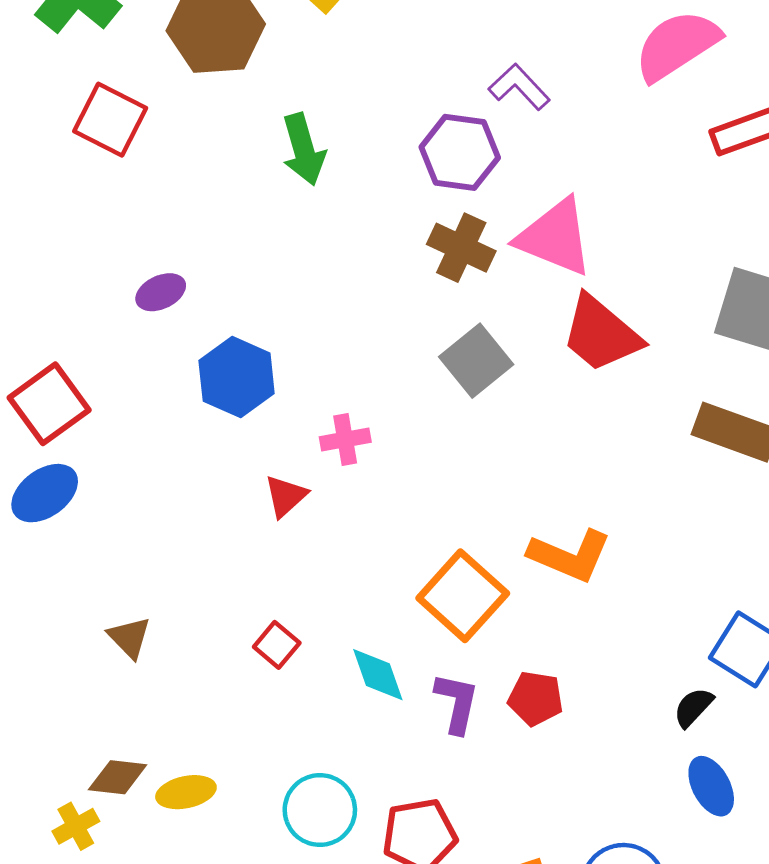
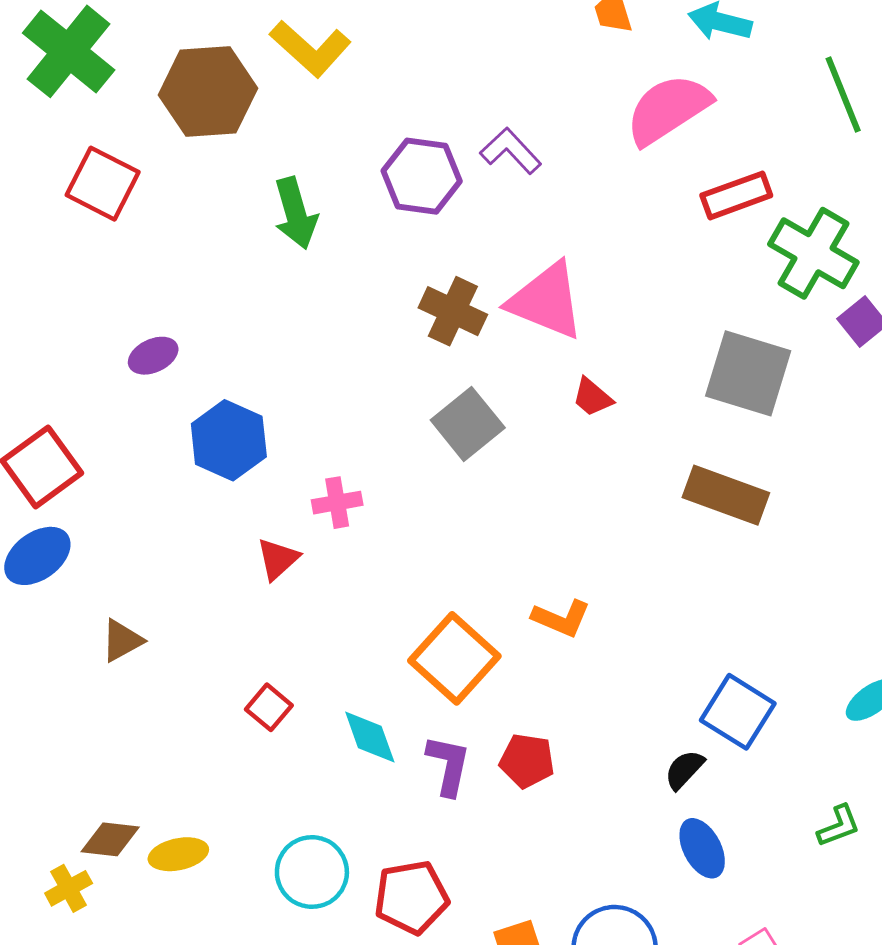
purple hexagon: (460, 152) -> (422, 176), moved
red trapezoid: (601, 334) -> (592, 397), size x0.5
orange L-shape: (570, 556) -> (561, 618), size x0.7
brown triangle: (129, 637) -> (122, 641), moved, turned 45

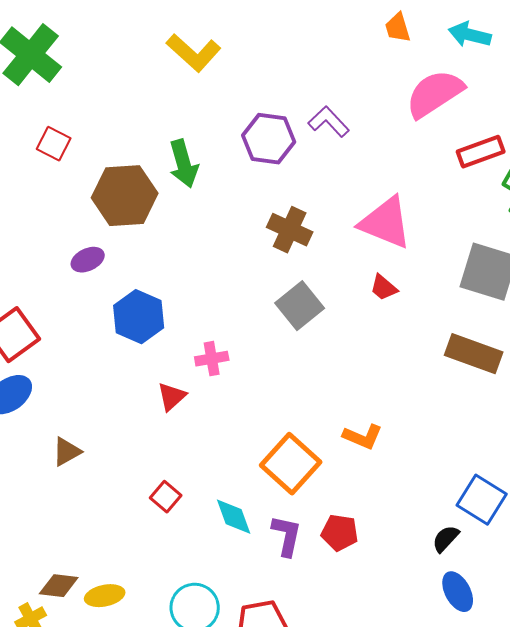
brown hexagon: (208, 92) -> (125, 196), moved
red square: (103, 184) -> (54, 144), size x0.7
pink triangle: (546, 301) -> (386, 223), moved

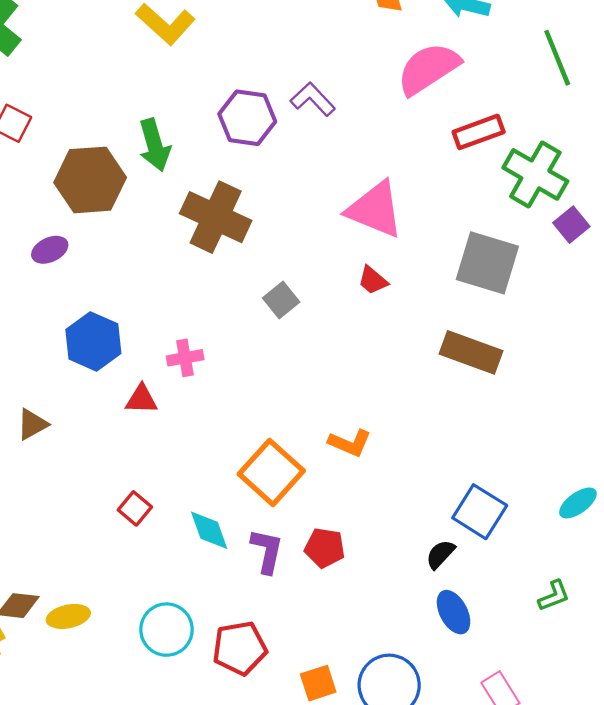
brown cross: (290, 230) -> (216, 217), moved, size x1.4
gray square: (300, 306) -> (281, 300), size x0.7
blue hexagon: (139, 317) -> (93, 341), moved
red triangle: (172, 397) -> (141, 399), turned 44
brown triangle: (67, 452) -> (32, 424), moved

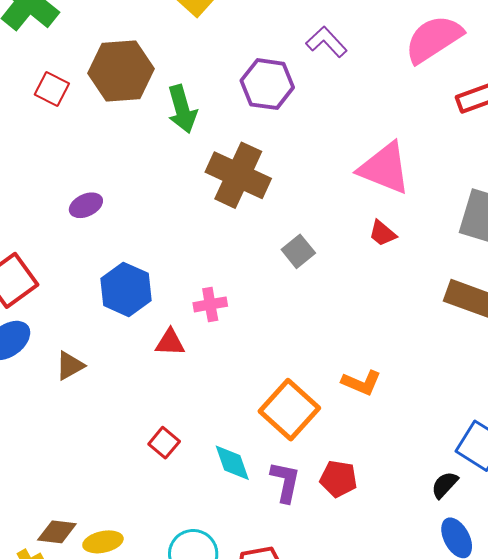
purple L-shape: (313, 99) -> (326, 42), moved
brown hexagon: (90, 180) -> (121, 71), moved

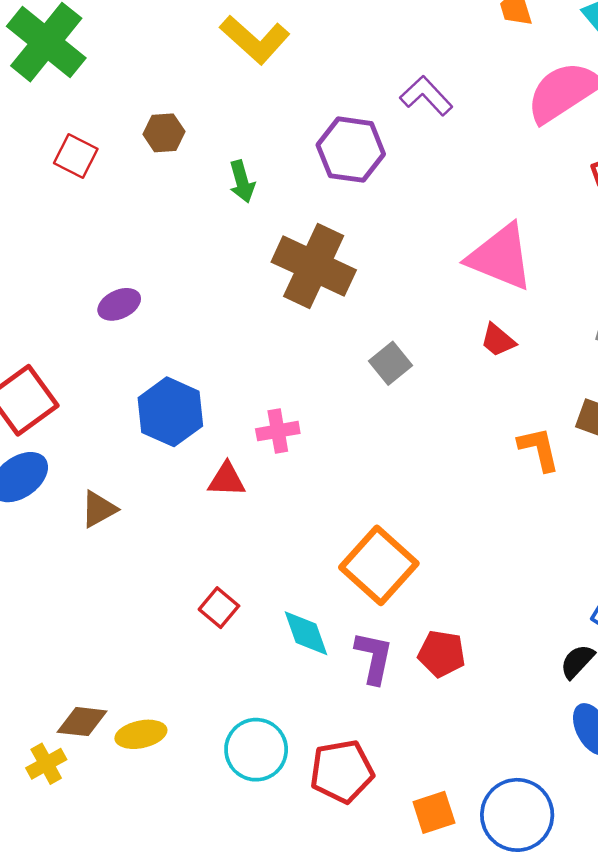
brown hexagon: (121, 71) -> (164, 133), size x0.5
green arrow: (182, 109) -> (242, 182), size x0.7
orange L-shape: (361, 383) -> (539, 449), moved, turned -126

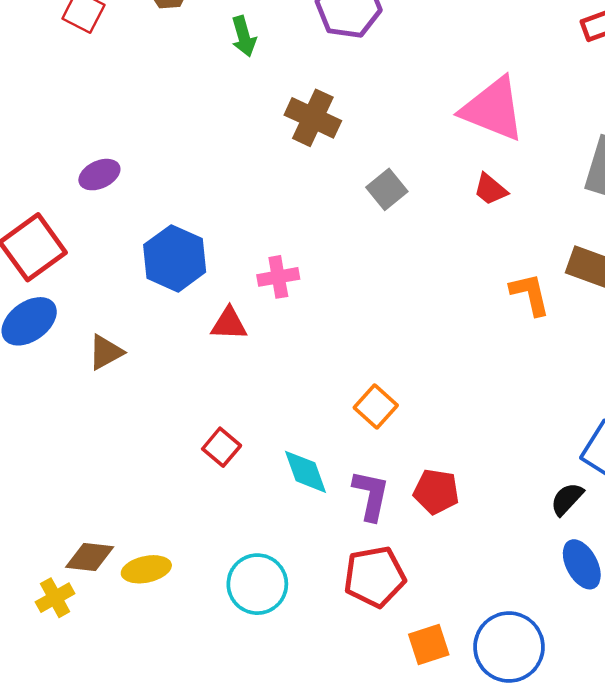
brown cross: (314, 266) -> (313, 118), size x0.7
purple ellipse: (119, 304) -> (99, 175), moved
gray square: (390, 363) -> (387, 189), moved
orange square: (379, 565) -> (376, 406), size x0.6
red pentagon: (342, 771) -> (375, 577), moved

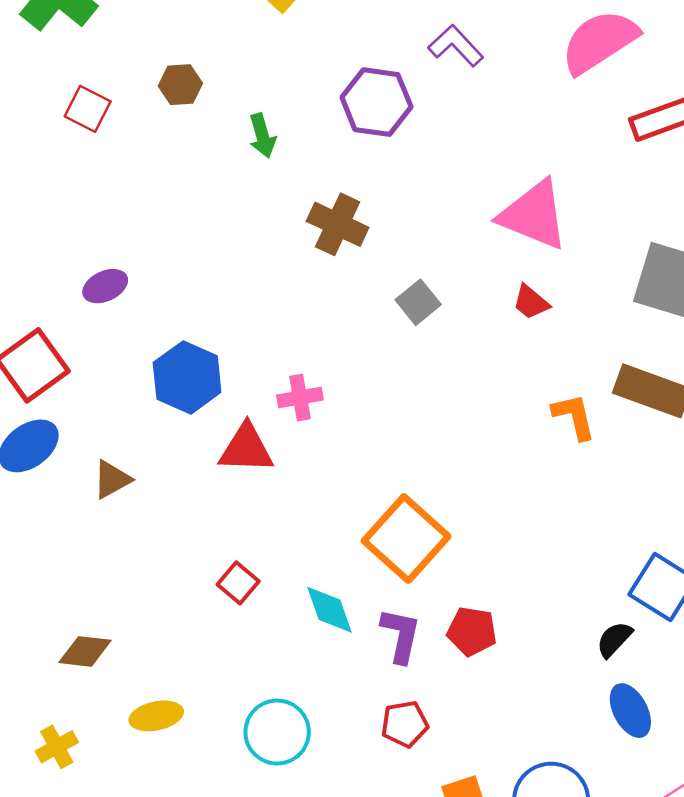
red triangle: (229, 324) -> (246, 449), size x1.4
orange square: (376, 406) -> (406, 539), size x1.8
brown diamond: (90, 557) -> (85, 651), moved
red pentagon: (375, 577) -> (405, 724), size x0.7

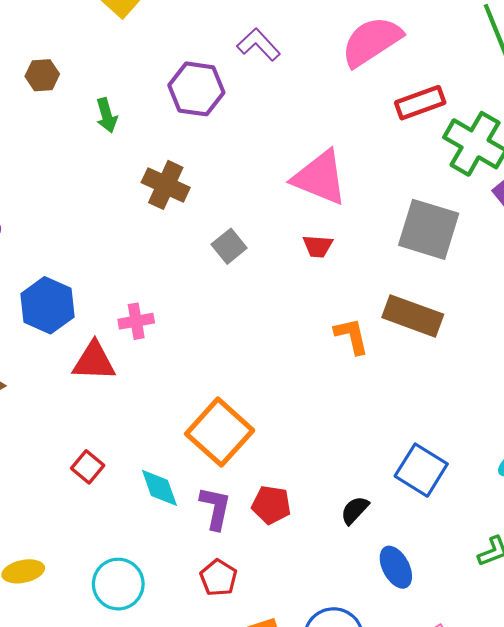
red trapezoid: (531, 302) -> (318, 246), turned -36
black semicircle: (614, 639) -> (355, 510), moved
red pentagon: (405, 724) -> (219, 578), turned -30

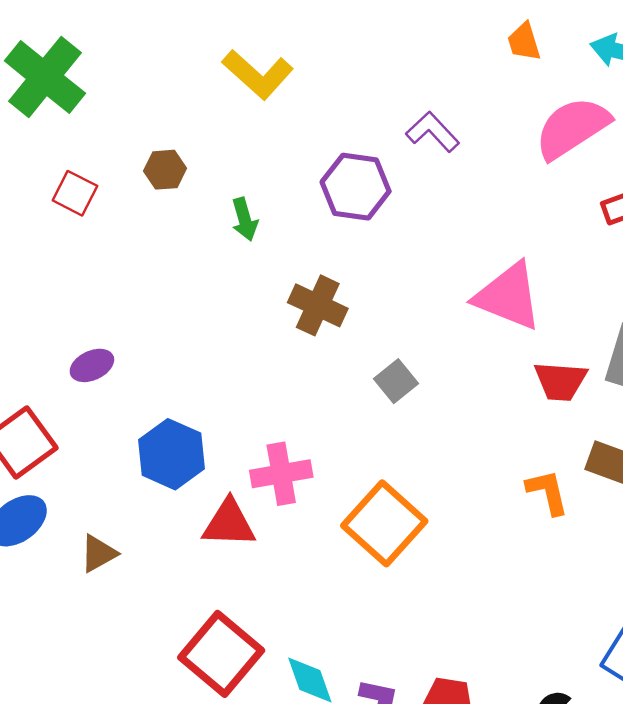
red trapezoid: (318, 246) -> (560, 381), moved, size x1.4
pink cross: (136, 321) -> (281, 474), size x1.4
orange square: (220, 432) -> (384, 523), moved
red square: (88, 467) -> (221, 654), size x2.0

